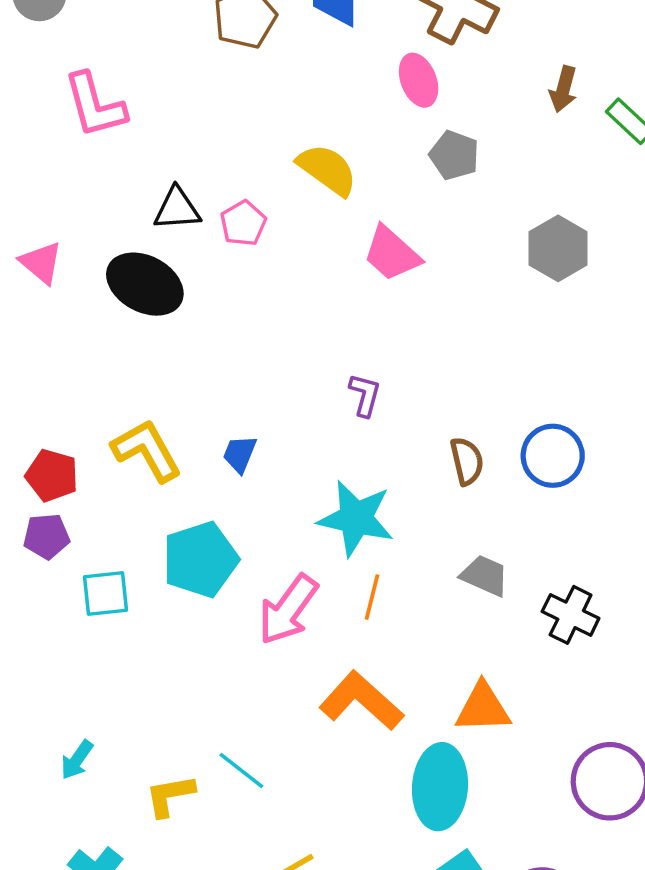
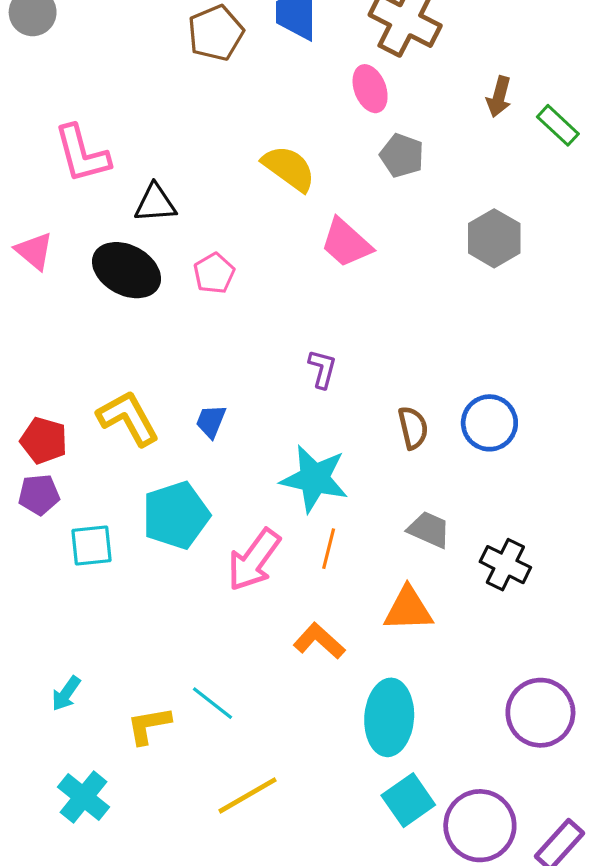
pink L-shape: (95, 105) -> (82, 154), moved
pink pentagon: (243, 223) -> (214, 273), moved
orange L-shape: (361, 701) -> (319, 641), size x0.7
orange triangle: (483, 708) -> (408, 609), moved

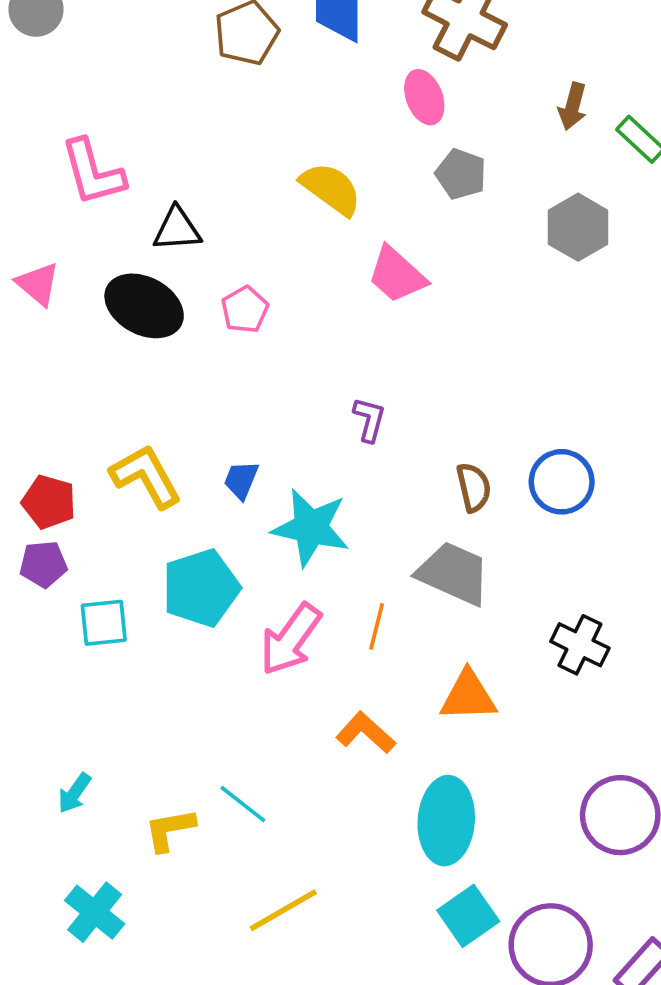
gray hexagon: (494, 238) -> (578, 227), moved
cyan star: (314, 479) -> (311, 528), moved
gray trapezoid: (429, 530) -> (454, 573), moved, size x1.5

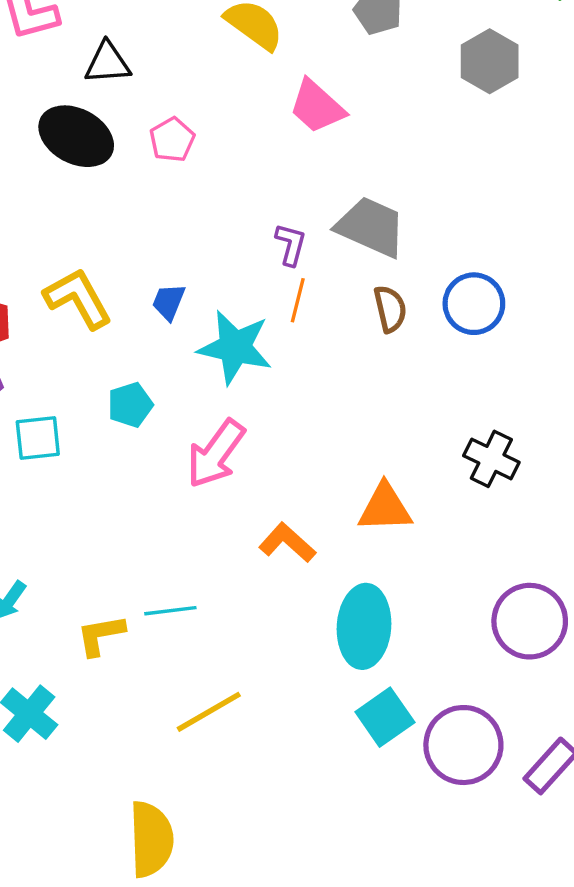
gray trapezoid: (454, 573) -> (371, 227), moved
cyan pentagon: (201, 588) -> (130, 405), size x0.6
orange line: (377, 626) -> (298, 300), moved
cyan line: (243, 804) -> (170, 611), turned -45

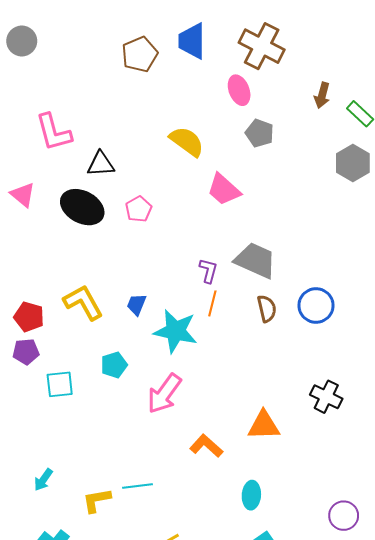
gray hexagon: (490, 61) -> (353, 163), moved
purple circle: (530, 621) -> (344, 516), moved, size x0.7
cyan ellipse: (364, 626) -> (251, 495), size x0.6

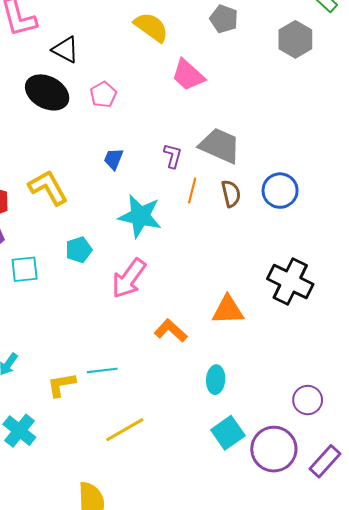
gray hexagon: (353, 163) -> (295, 39), moved
black triangle: (101, 164) -> (65, 50), turned 32
orange line: (212, 303) -> (192, 191), moved
blue trapezoid: (137, 304) -> (113, 159), moved
black cross: (326, 397) -> (290, 282), size x1.4

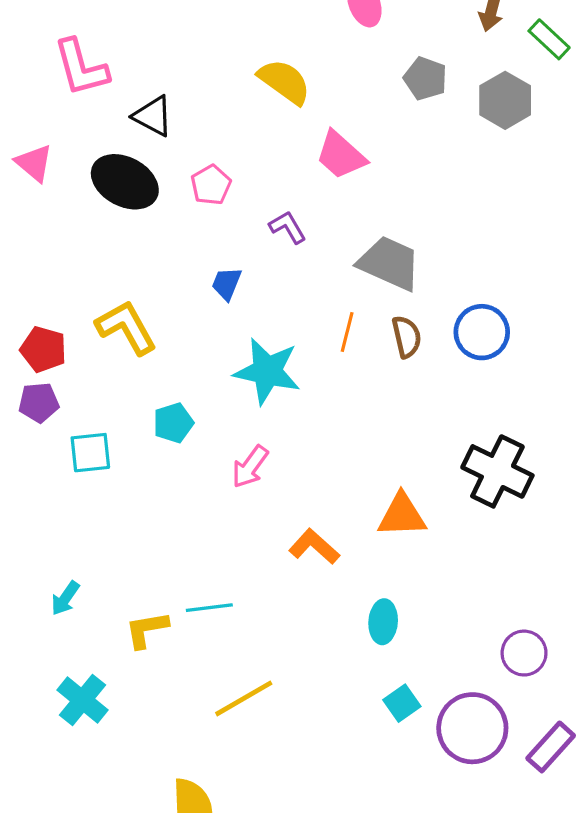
gray pentagon: (224, 19) -> (425, 78), moved
purple L-shape: (173, 156) -> (288, 227), moved, turned -45
pink arrow: (129, 278) -> (250, 467), size x0.7
cyan square: (228, 433) -> (402, 703), size x0.7

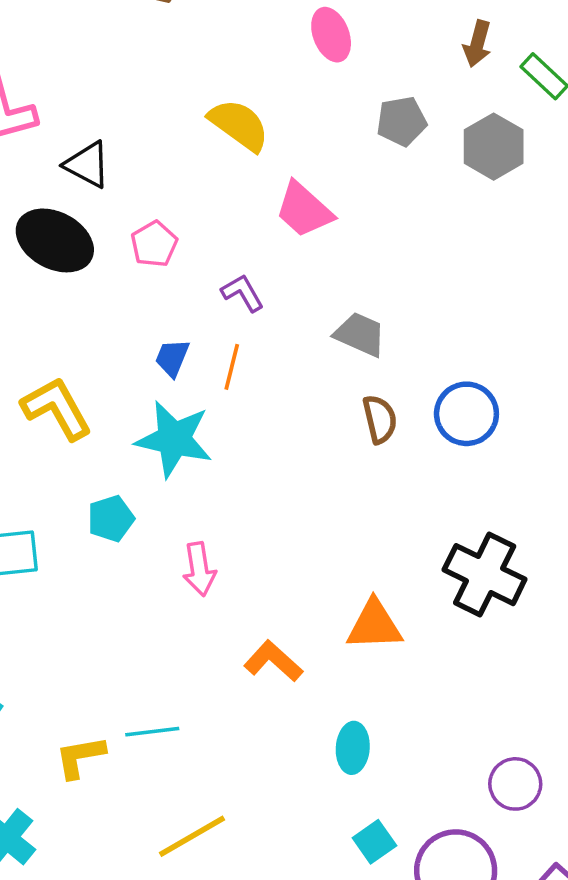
gray pentagon: (425, 78) -> (401, 121), turned -30
gray trapezoid: (389, 263) -> (360, 334), size x0.7
orange line: (347, 332) -> (232, 367), moved
cyan star: (267, 371) -> (174, 439), moved
pink arrow: (250, 467) -> (199, 569), turned -45

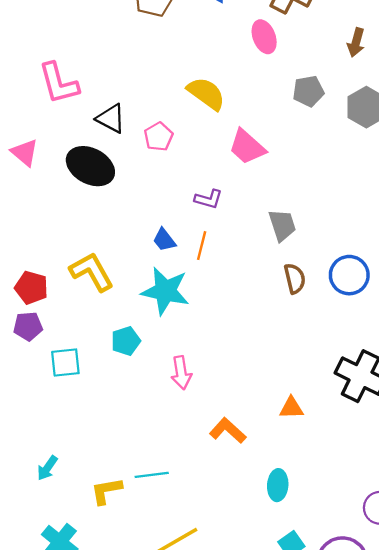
pink pentagon: (154, 244) -> (159, 137), moved
purple L-shape: (243, 293) -> (208, 199), turned 136
gray trapezoid: (360, 334) -> (282, 225), turned 48
blue trapezoid: (172, 358) -> (164, 240), turned -60
orange triangle: (374, 625) -> (291, 408), size x0.7

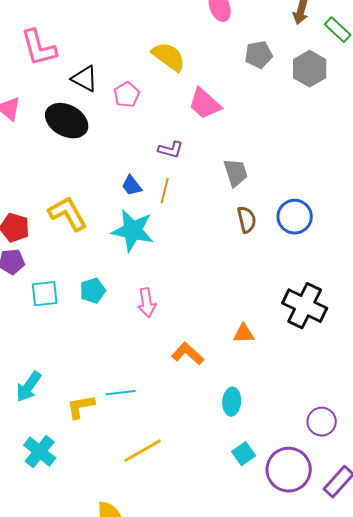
cyan pentagon: (126, 341) -> (93, 291), moved
cyan arrow: (47, 468) -> (29, 387), size x1.4

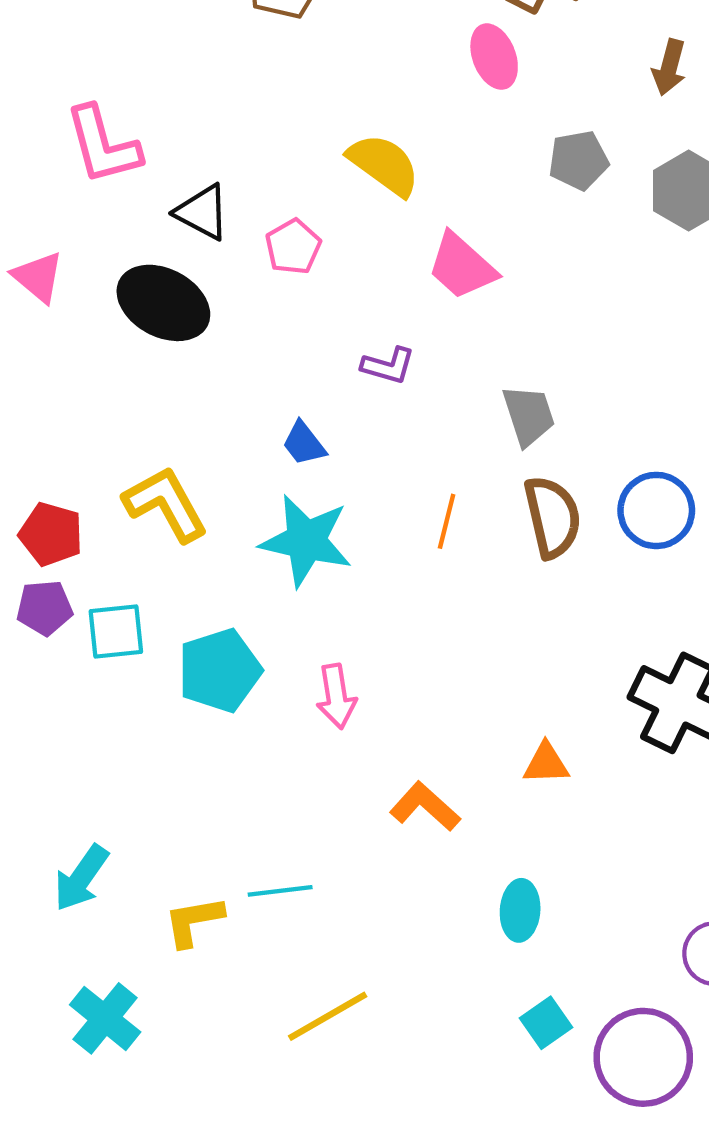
orange line: (165, 191) -> (447, 521), moved
brown semicircle: (247, 220) -> (552, 517), size x1.4
cyan pentagon: (93, 291) -> (220, 670), size x1.5
cyan square: (45, 294) -> (116, 632), moved

